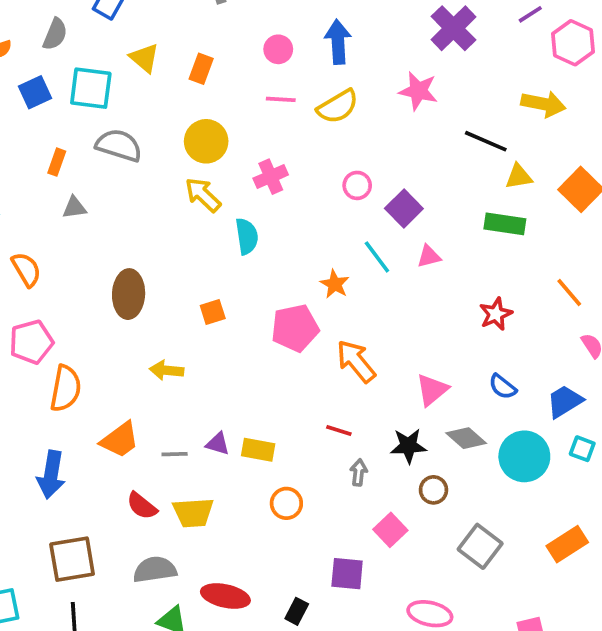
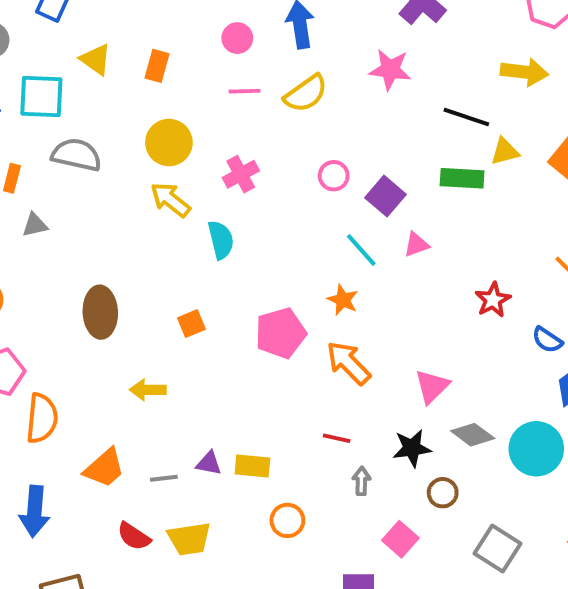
green rectangle: (505, 224) -> (462, 178), moved
orange star: (335, 284) -> (343, 300), moved
blue semicircle: (503, 387) -> (547, 340), moved

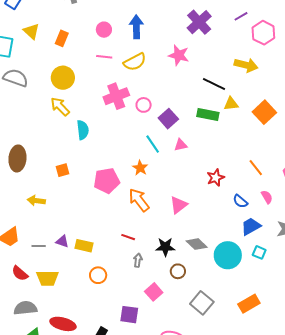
pink cross: (241, 174) -> (116, 96), moved, size x1.4
pink triangle: (432, 386) -> (179, 205), moved

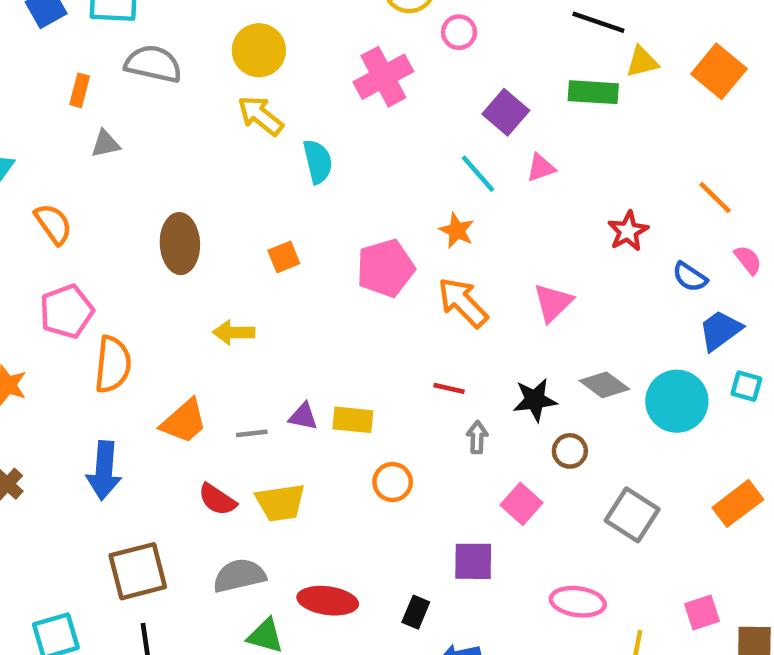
pink circle: (144, 105) -> (459, 32), moved

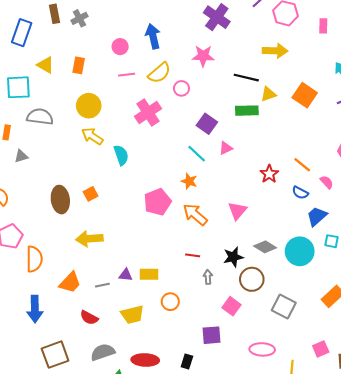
orange line: (715, 198) -> (302, 165), moved
orange square: (284, 257) -> (91, 194), moved
yellow arrow: (234, 332) -> (89, 239), size x1.4
brown circle: (570, 451) -> (252, 279), size x1.5
yellow trapezoid: (280, 503) -> (132, 315), moved

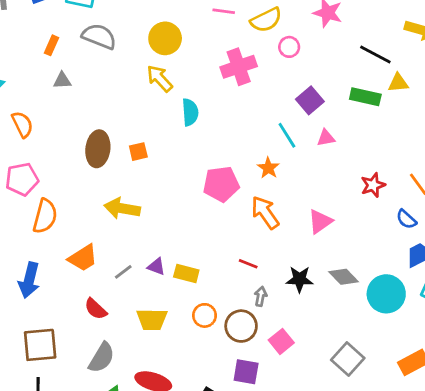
brown circle: (252, 279) -> (241, 326), moved
gray line: (102, 285) -> (123, 272), turned -40
gray semicircle: (103, 352) -> (102, 358), turned 125

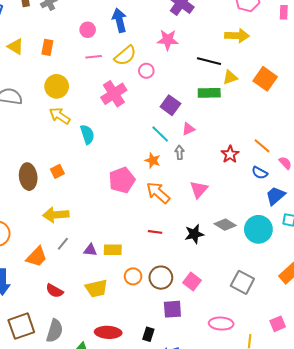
gray line: (123, 272) -> (63, 244), moved
gray arrow: (261, 296) -> (180, 152), moved
gray semicircle: (102, 358) -> (55, 331), moved

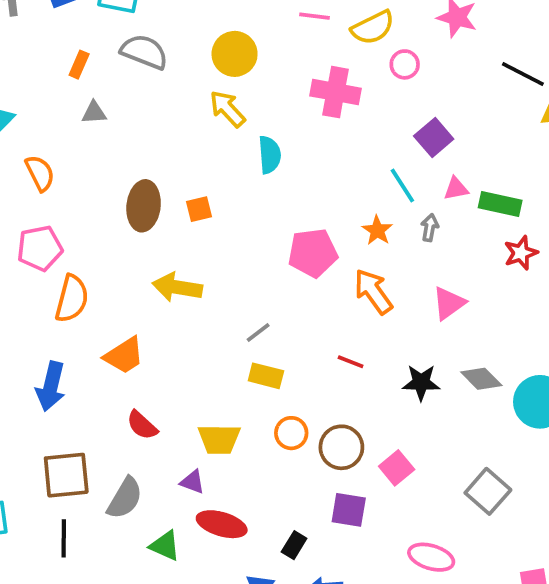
green rectangle: (209, 93) -> (500, 204), moved
pink cross: (114, 94) -> (336, 92), turned 30
gray line: (63, 244) -> (258, 332), moved
purple triangle: (90, 250) -> (192, 482), moved

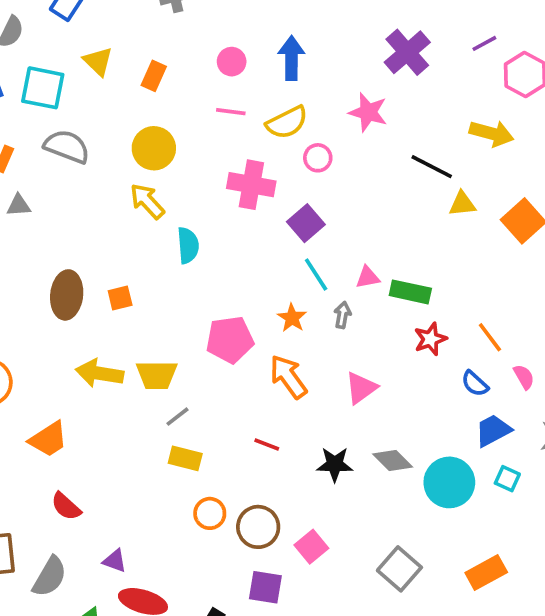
purple square: (434, 138) -> (306, 223), moved
yellow trapezoid: (219, 439) -> (157, 375), moved

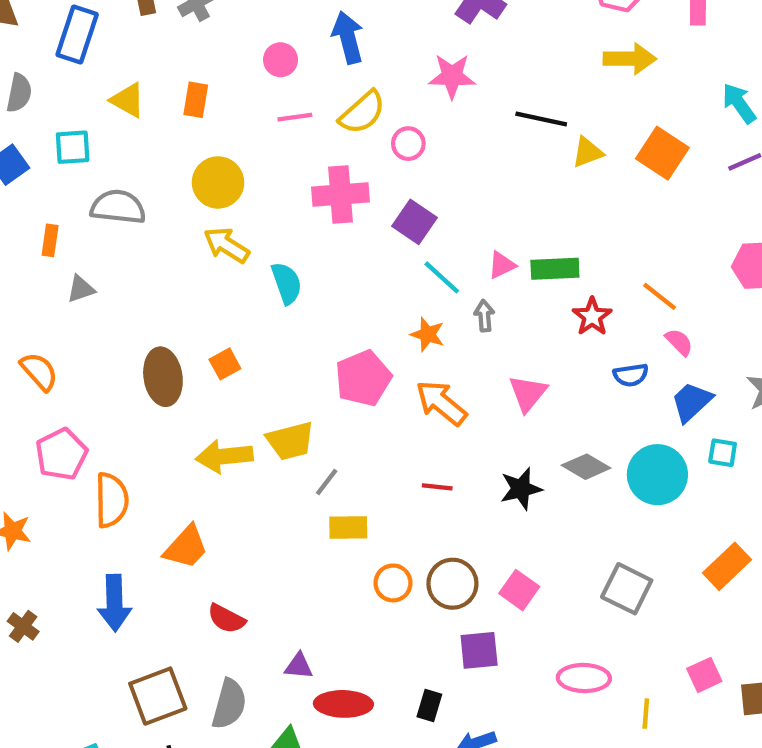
cyan square: (43, 88) -> (73, 147), size x0.7
yellow arrow: (492, 133) -> (630, 59), moved
pink semicircle: (524, 377) -> (679, 342), moved
blue semicircle: (475, 384) -> (631, 375), moved, turned -36

